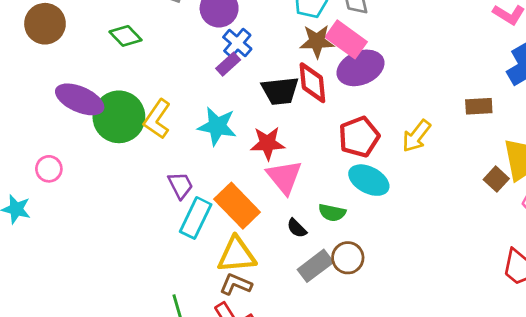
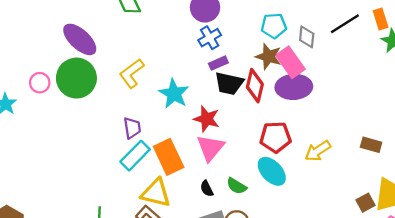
purple rectangle: (228, 64) -> (218, 63), moved
green circle: (119, 117) -> (76, 78), moved

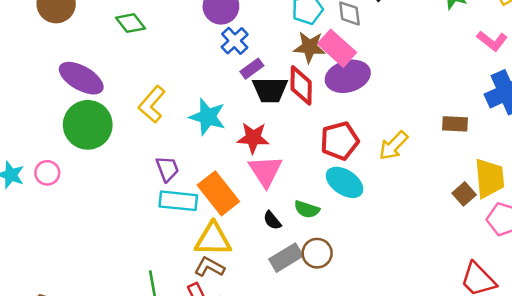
pink circle: (40, 83) -> (47, 173), moved
cyan rectangle: (135, 156) -> (178, 201), turned 64

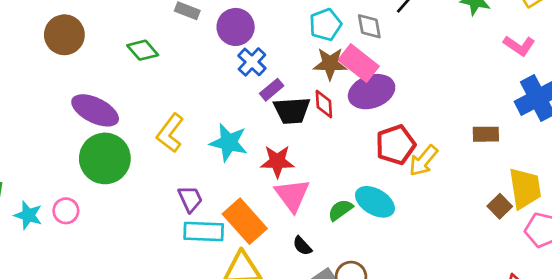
red diamond: (301, 85) -> (324, 104), size x0.7
red pentagon: (340, 141) -> (396, 145), moved
green semicircle: (307, 209) -> (340, 210), moved, turned 130

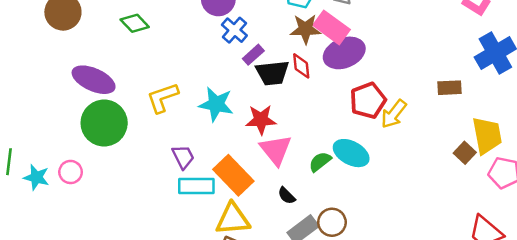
yellow L-shape: (170, 133) -> (163, 98), turned 36

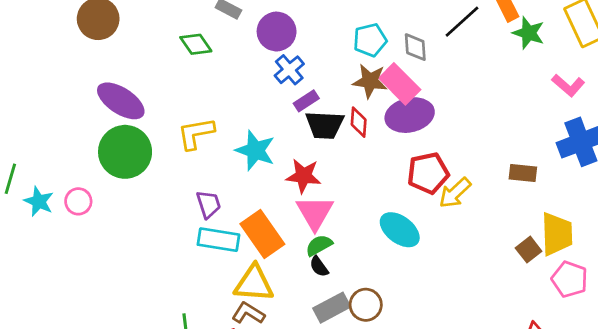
green diamond: (135, 23) -> (196, 44), moved
green semicircle: (320, 162) -> (319, 245), moved

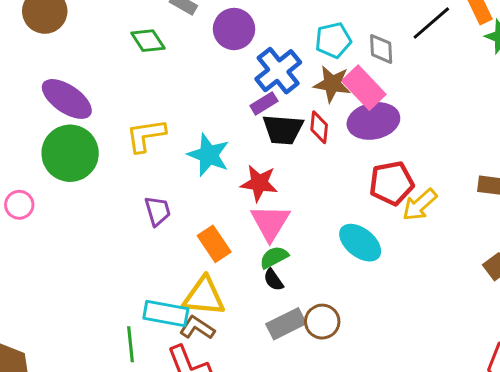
blue cross: (289, 70) -> (278, 71), moved, size x1.4
orange rectangle: (262, 234) -> (214, 244), size x0.7
cyan rectangle: (218, 240) -> (166, 313), moved

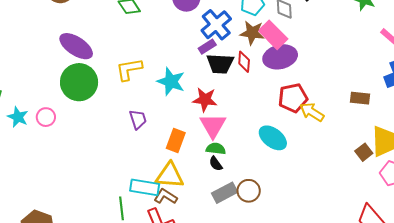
yellow arrow: (420, 205) -> (312, 112), turned 75
orange rectangle: (214, 244) -> (176, 141), turned 55
green semicircle: (274, 257) -> (216, 149), turned 36

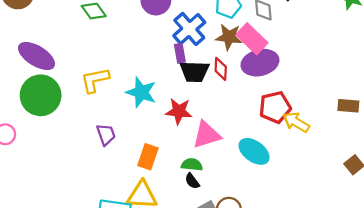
purple rectangle: (207, 47) -> (180, 53), turned -66
pink triangle: (213, 126) -> (207, 135), moved, turned 44

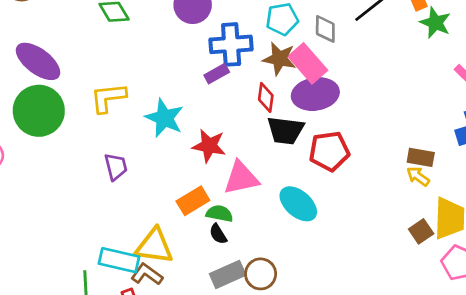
blue cross: (189, 29) -> (231, 44), turned 32
purple rectangle: (180, 53) -> (217, 74), turned 66
black trapezoid: (194, 72) -> (285, 130), moved
yellow arrow: (296, 122) -> (418, 176), moved, size x0.7
orange rectangle: (148, 157) -> (193, 201), moved, turned 35

